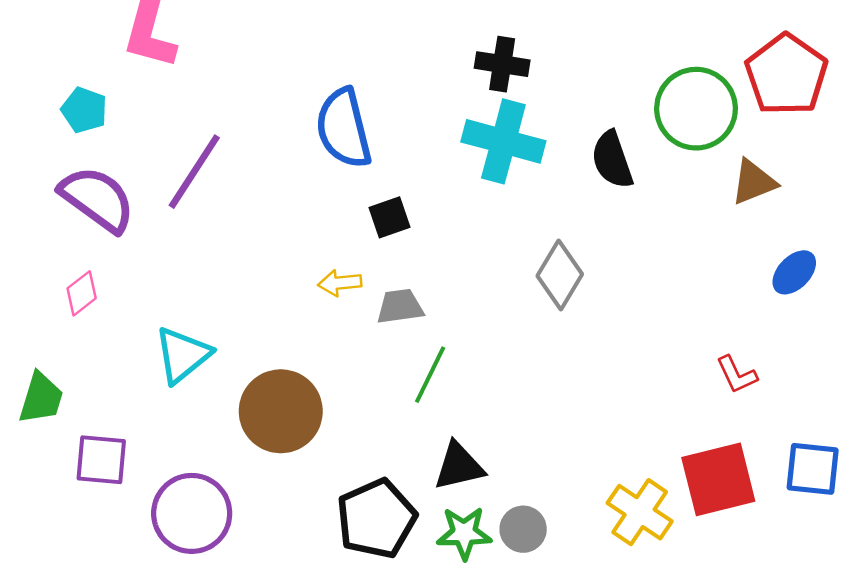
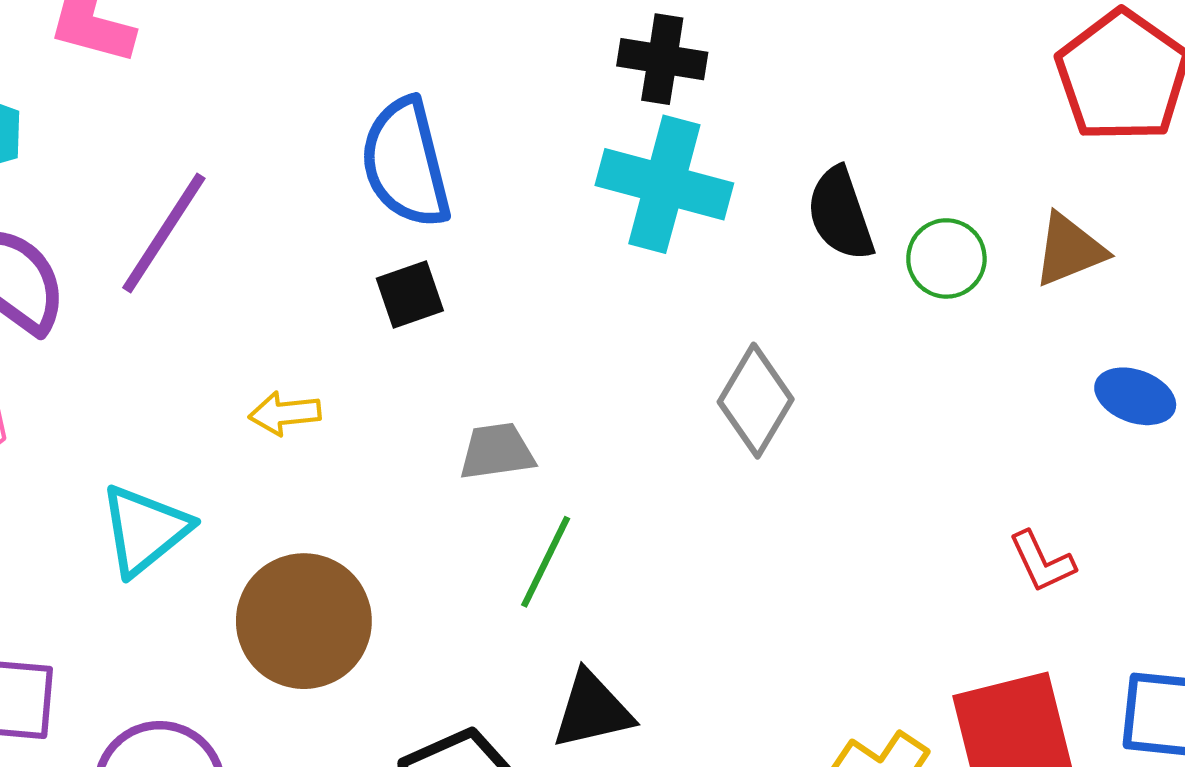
green circle: (696, 109) -> (946, 258), moved, size x0.6
black square: (389, 217) -> (410, 295), moved
blue ellipse: (794, 272) -> (1135, 396), turned 66
yellow arrow: (340, 283) -> (285, 413), moved

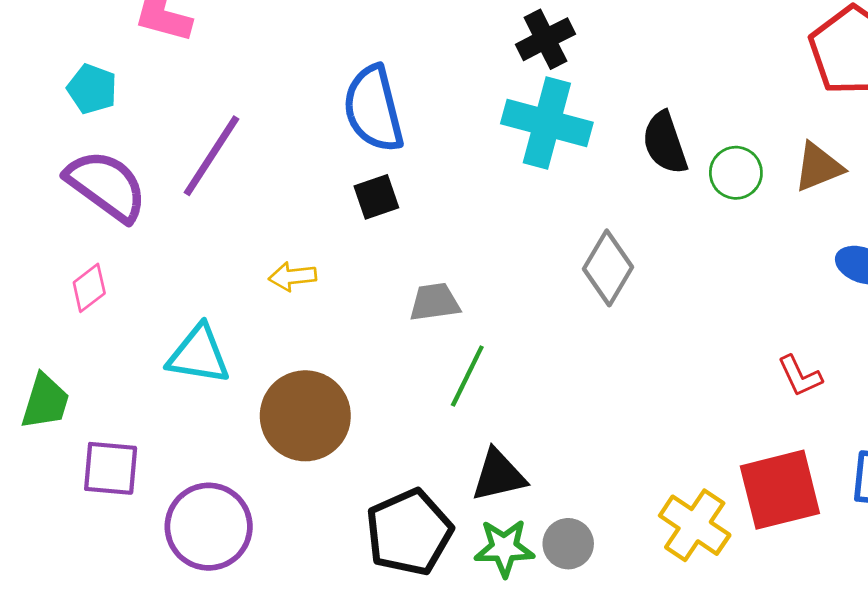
black cross: (662, 59) -> (545, 39), turned -36
cyan triangle: (145, 530) -> (199, 355), turned 48

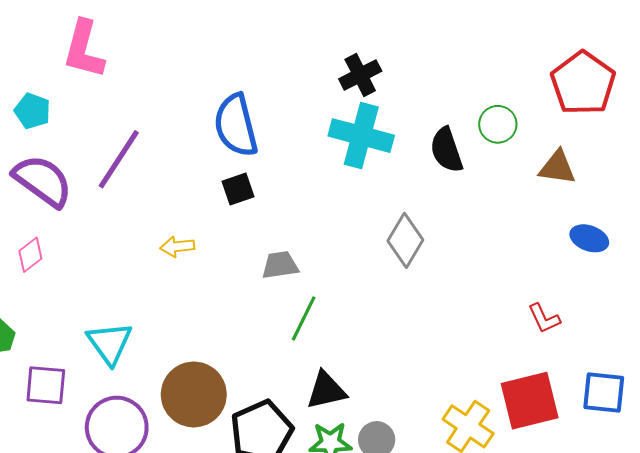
brown triangle: (818, 167) -> (557, 167), turned 30
green circle: (736, 173) -> (498, 124), moved
cyan triangle: (199, 355) -> (110, 343), moved, turned 45
brown circle: (305, 416) -> (194, 394), moved

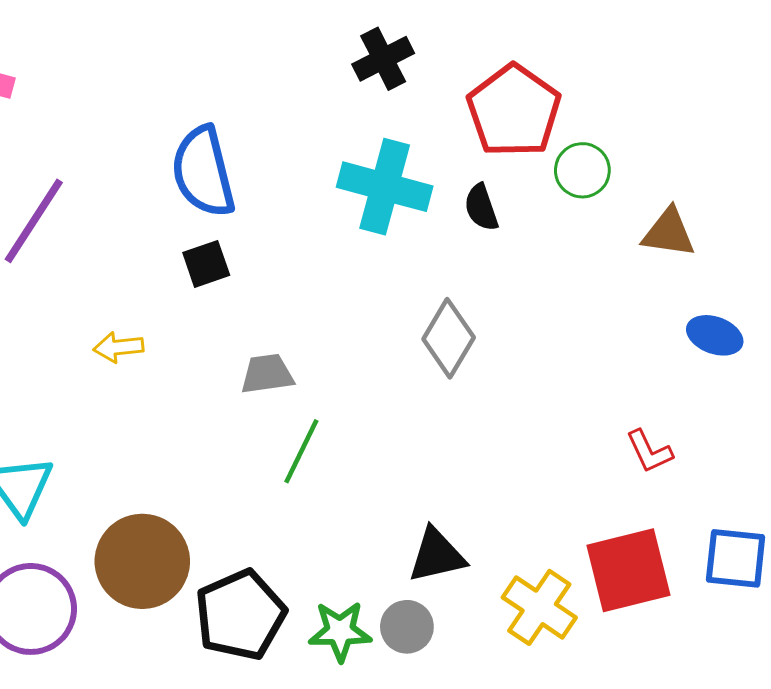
black cross: (360, 75) -> (383, 59), moved
red pentagon: (583, 83) -> (514, 111), moved
black semicircle: (446, 150) -> (481, 207), moved, size x0.7
black triangle: (326, 390) -> (437, 555), moved

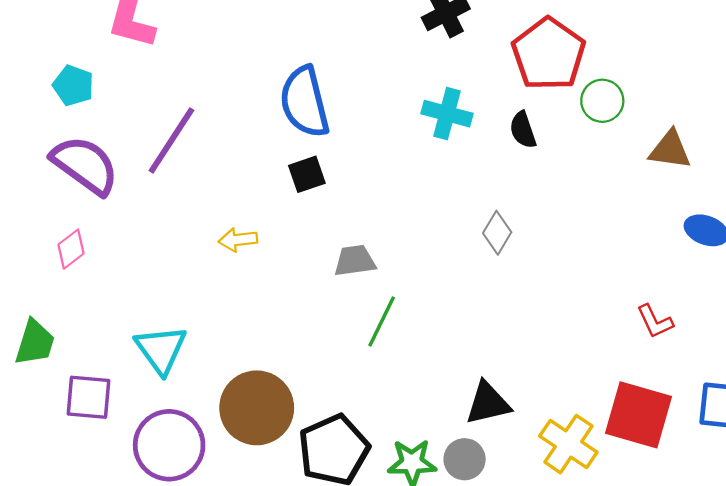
cyan cross: (385, 187) -> (447, 114), size x0.7
gray diamond: (449, 338) -> (497, 233), size x0.7
red square: (628, 570) -> (639, 415), turned 30

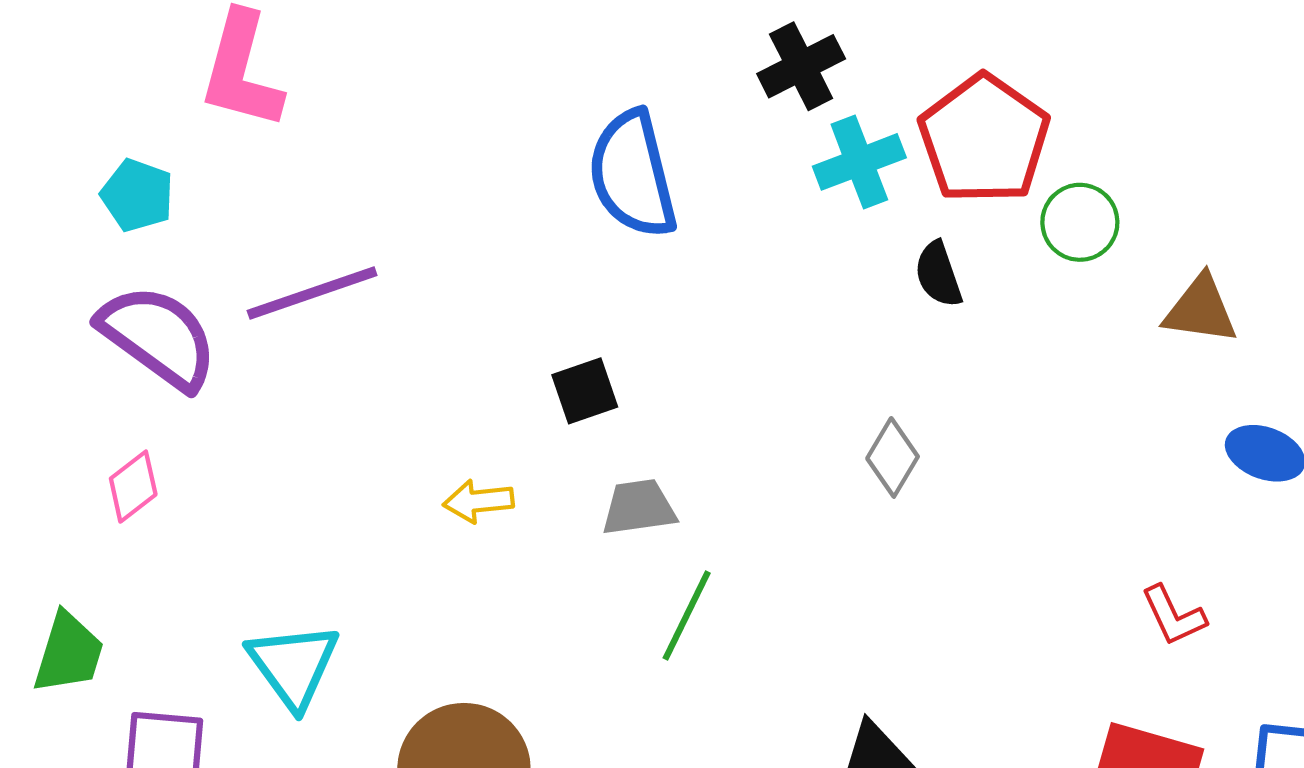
blue semicircle: (305, 102) -> (633, 174), moved
cyan cross: (447, 114) -> (859, 162), moved, turned -36
purple line: (171, 140) -> (312, 293), turned 38
black square: (307, 174) -> (585, 391), moved
yellow arrow: (238, 240) -> (479, 501), moved

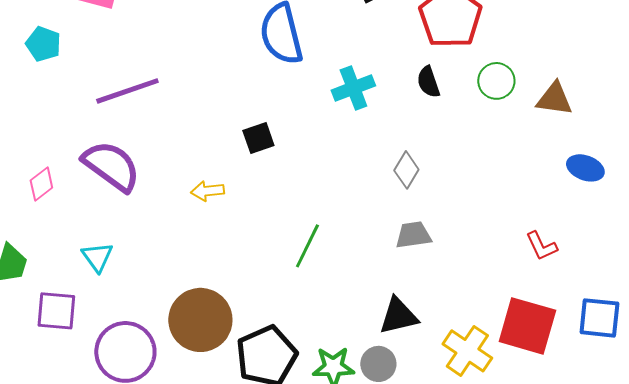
cyan cross: (859, 162) -> (353, 88), moved
green circle: (1080, 222) -> (496, 81), moved
purple semicircle: (158, 337) -> (111, 166), moved
gray trapezoid: (639, 507) -> (413, 235), moved
cyan triangle: (293, 665) -> (97, 257), moved, size x0.7

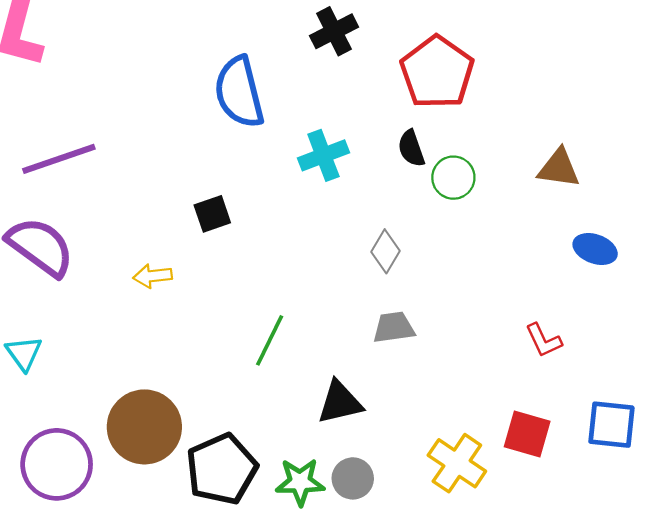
green circle: (496, 81) -> (453, 178), moved
black triangle: (398, 316) -> (340, 402), moved
red square: (527, 326) -> (527, 434), size x0.7

